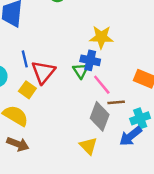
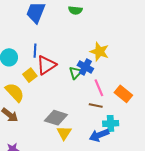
pink line: (102, 85) -> (99, 88), moved
gray diamond: (100, 116) -> (56, 118), moved, turned 70

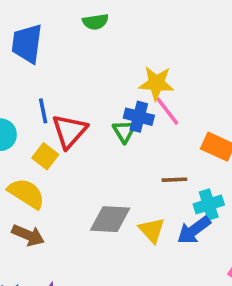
pink line: (99, 88) -> (167, 111), moved
yellow triangle: (64, 133) -> (152, 230), moved

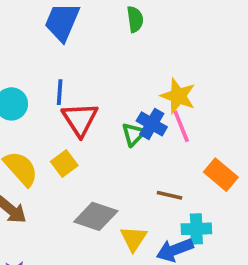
green semicircle: (95, 22) -> (135, 19), turned -105
red triangle: (69, 131) -> (80, 119), turned -30
yellow square: (45, 156) -> (64, 164), moved

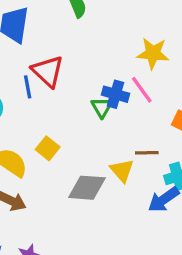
yellow star: (178, 96) -> (153, 53), moved
red triangle: (80, 119) -> (48, 71), moved
yellow triangle: (134, 238) -> (122, 171), moved

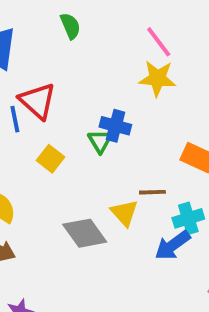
pink line: (142, 90) -> (159, 42), moved
yellow square: (48, 148) -> (50, 159), moved
gray diamond: (87, 188) -> (85, 233), turned 51

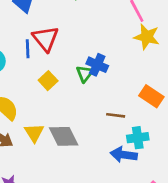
yellow star: (157, 78) -> (147, 37), moved
yellow triangle: (124, 213) -> (34, 133), moved
blue arrow: (173, 245) -> (124, 155), turned 35

